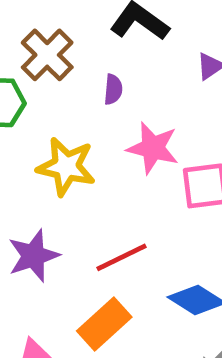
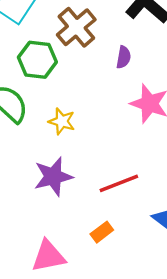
yellow star: (66, 167) -> (62, 121), moved, size x0.6
orange rectangle: (104, 324) -> (102, 232), size x0.6

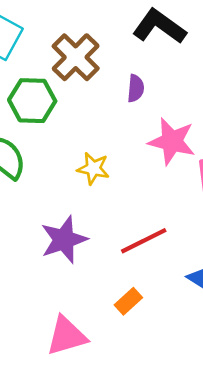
yellow star: (62, 121) -> (93, 168), moved

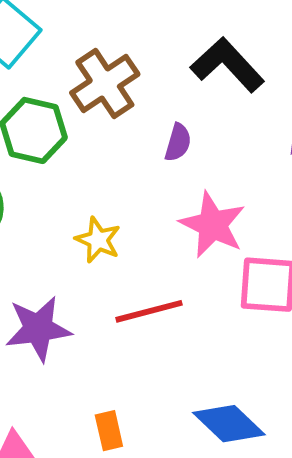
red line: (144, 241) -> (149, 311), moved
orange rectangle: (128, 301) -> (109, 431), turned -72

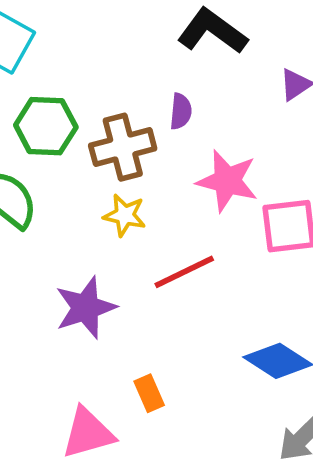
brown cross: (105, 83) -> (123, 147), moved, turned 30
orange rectangle: (109, 431) -> (149, 393), moved

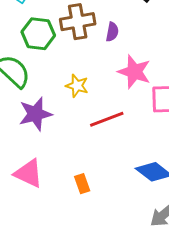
brown cross: (123, 147) -> (78, 22), moved
purple star: (85, 308) -> (35, 114), moved
pink triangle: (88, 433) -> (29, 173), moved, turned 36

